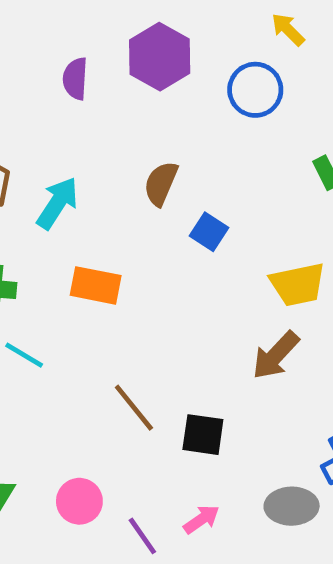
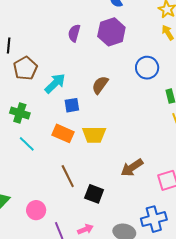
blue circle: (255, 90) -> (147, 68), moved
blue square: (209, 232) -> (72, 105), moved, turned 35
yellow trapezoid: (298, 284) -> (94, 135), moved
orange rectangle: (96, 285) -> (63, 133), moved

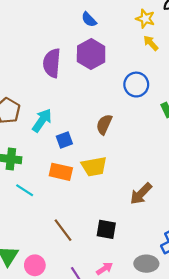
purple semicircle: (74, 33) -> (52, 63), size x1.5
brown semicircle: (100, 85) -> (104, 124), moved
brown line: (68, 176) -> (63, 230), moved
pink circle: (36, 210) -> (35, 265), moved

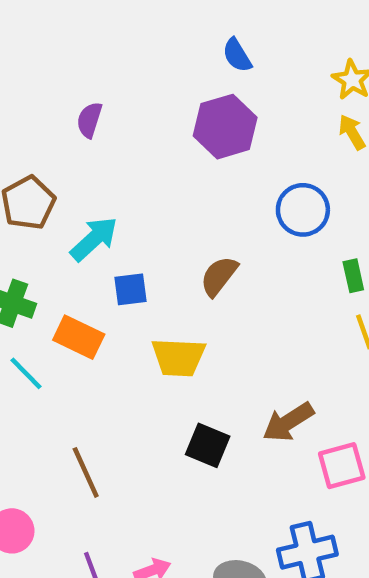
purple semicircle: (52, 63) -> (89, 120), moved, size x0.6
orange rectangle: (61, 172) -> (79, 337), moved
brown arrow: (141, 194) -> (288, 422), moved
black square: (106, 229) -> (208, 445), moved

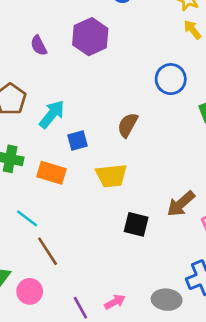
purple semicircle: (89, 120) -> (39, 46), turned -36
purple hexagon: (225, 127) -> (90, 37), moved
cyan line: (26, 373) -> (27, 218), moved
brown line: (86, 472) -> (48, 251), moved

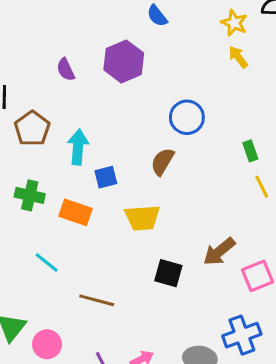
blue circle: (171, 79) -> (187, 117), moved
cyan arrow: (52, 114) -> (78, 147), turned -36
brown line: (48, 251) -> (97, 300), moved, turned -44

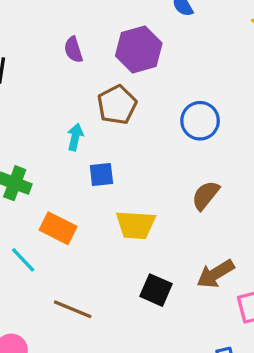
brown pentagon: (32, 129) -> (117, 105), moved
cyan arrow: (78, 147) -> (75, 137), size x0.7
brown semicircle: (162, 162) -> (206, 195), moved
orange rectangle: (76, 212) -> (58, 228), moved

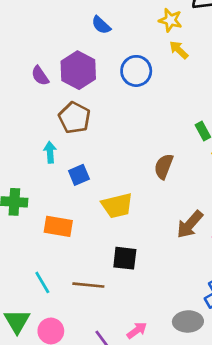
purple semicircle: (73, 50) -> (40, 76), moved
blue circle: (200, 121) -> (136, 71), moved
cyan line: (23, 260) -> (42, 282), moved, turned 30
black square: (156, 290) -> (125, 258), moved

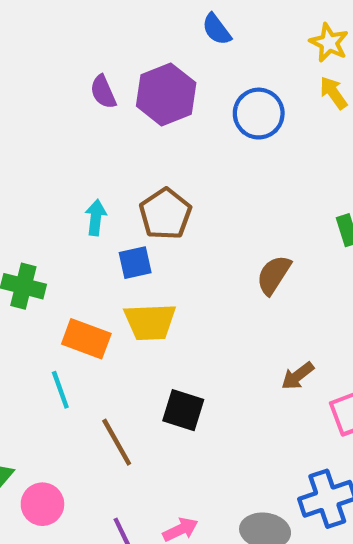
brown pentagon: (74, 118) -> (165, 214), moved
yellow trapezoid: (117, 206) -> (150, 322), moved
brown arrow: (190, 224) -> (298, 376), size x0.7
cyan line: (42, 282) -> (60, 390), moved
brown line: (88, 285) -> (117, 442), turned 44

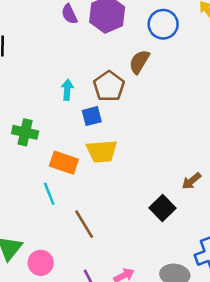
brown semicircle: (274, 275) -> (139, 62), moved
black square: (183, 410) -> (162, 208), moved, turned 30

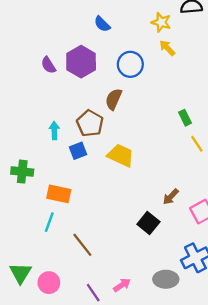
yellow trapezoid: (102, 151) -> (121, 155), moved, turned -144
cyan line: (49, 194) -> (49, 222), turned 48

